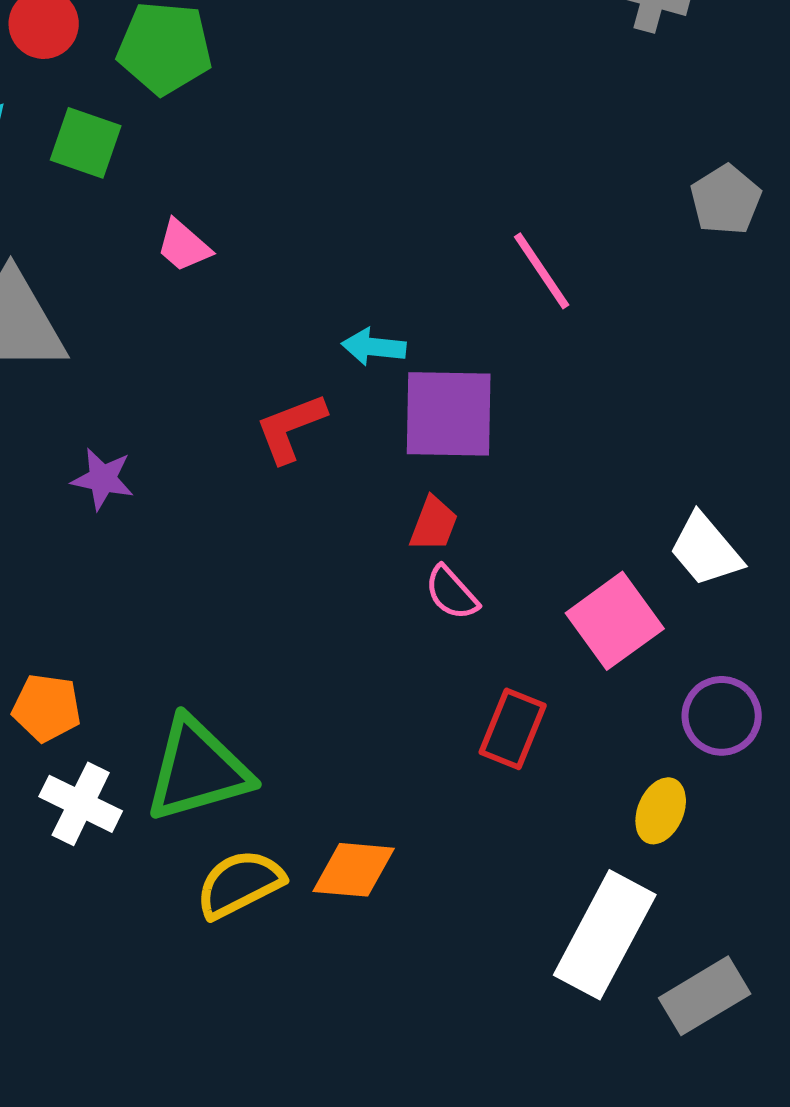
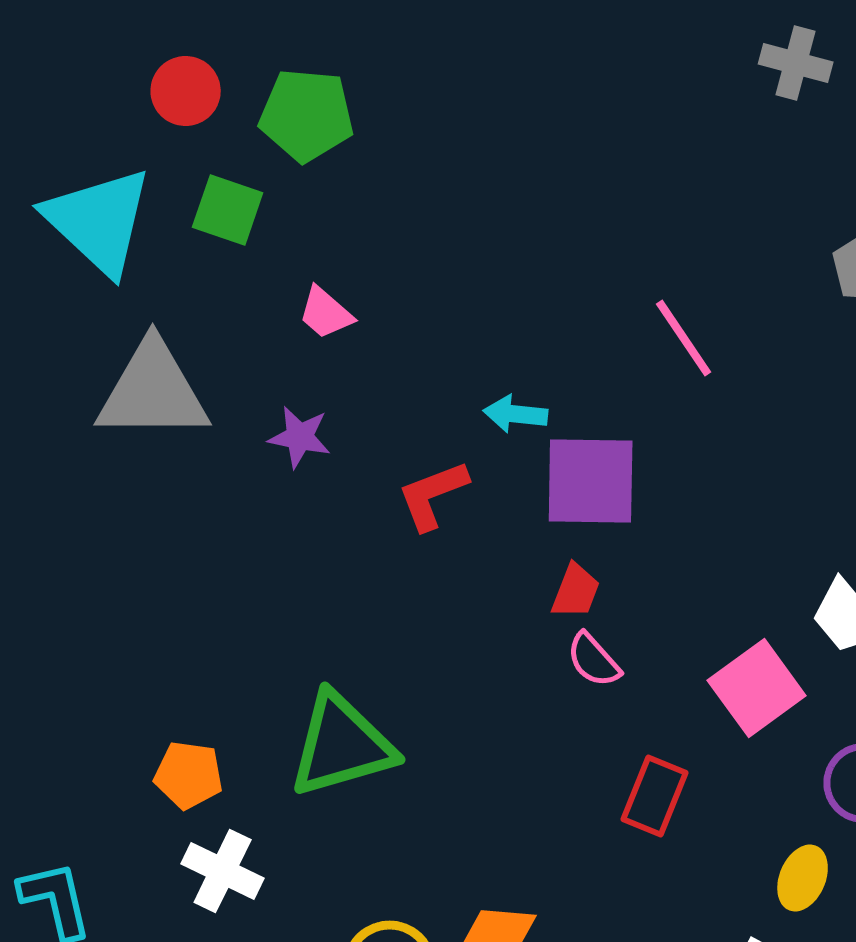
purple star: (103, 479) -> (300, 437), moved
green triangle: (198, 770) -> (342, 745), moved

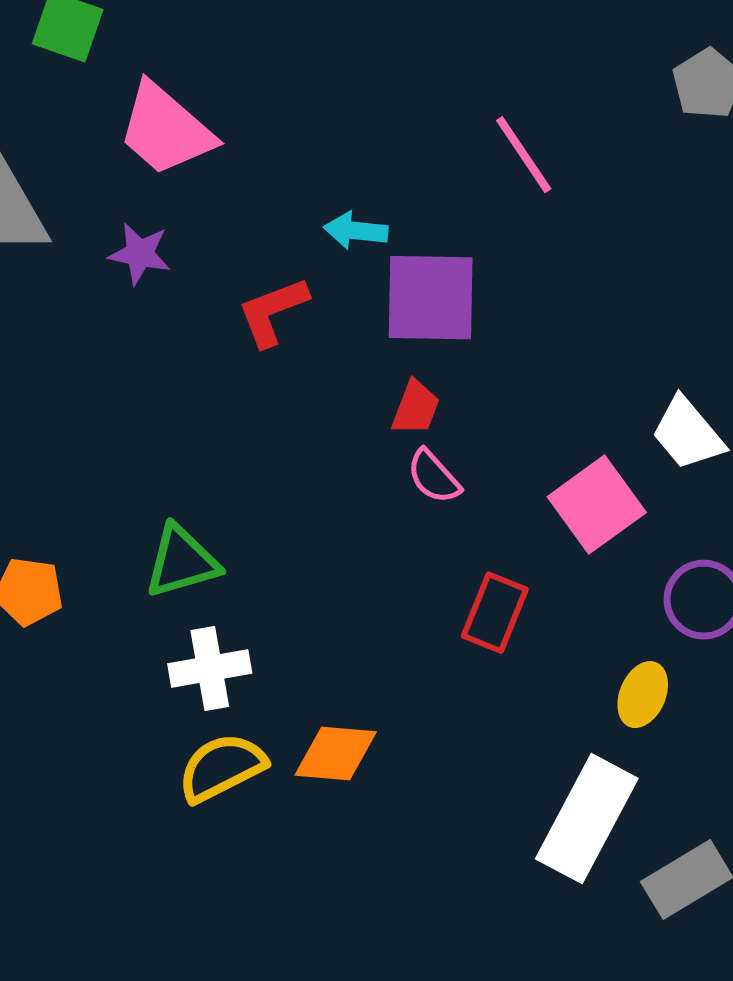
pink trapezoid: (326, 313) -> (166, 130), size x1.8
green triangle: (342, 745) -> (182, 562), size x0.7
white cross: (223, 871) -> (210, 669), moved, turned -36

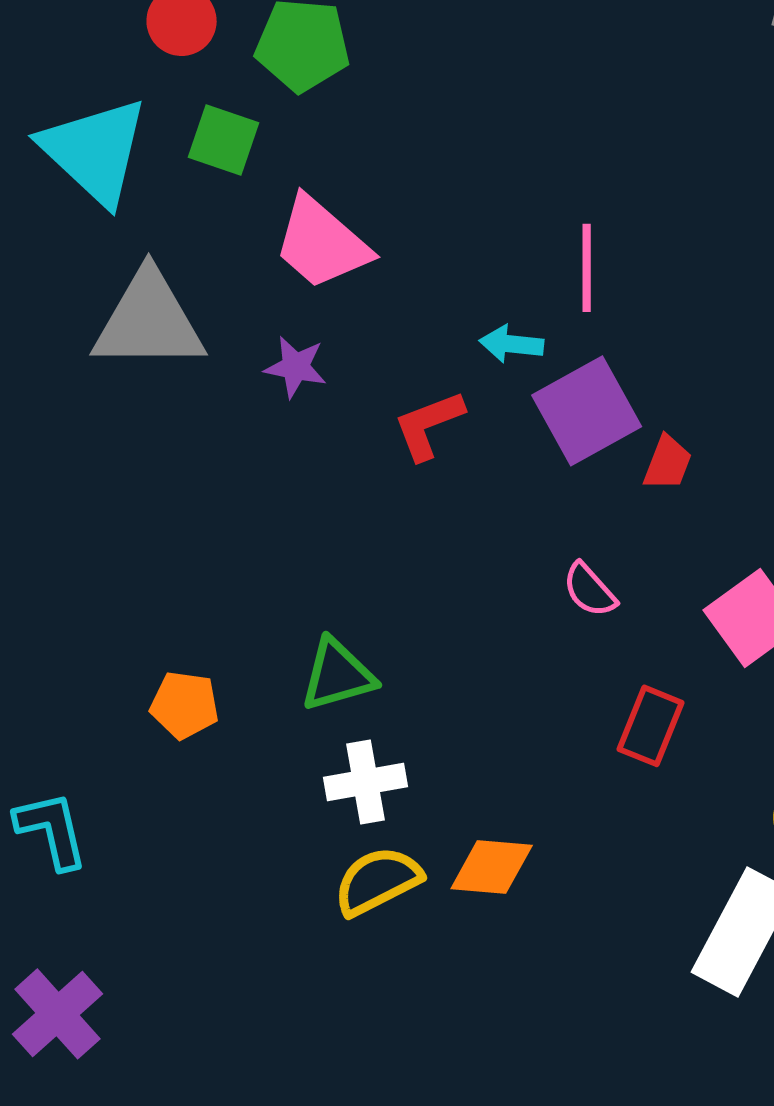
pink line: (524, 155) -> (587, 268), moved, turned 34
purple square: (431, 298) -> (587, 411), turned -30
red trapezoid: (416, 408) -> (668, 463), moved

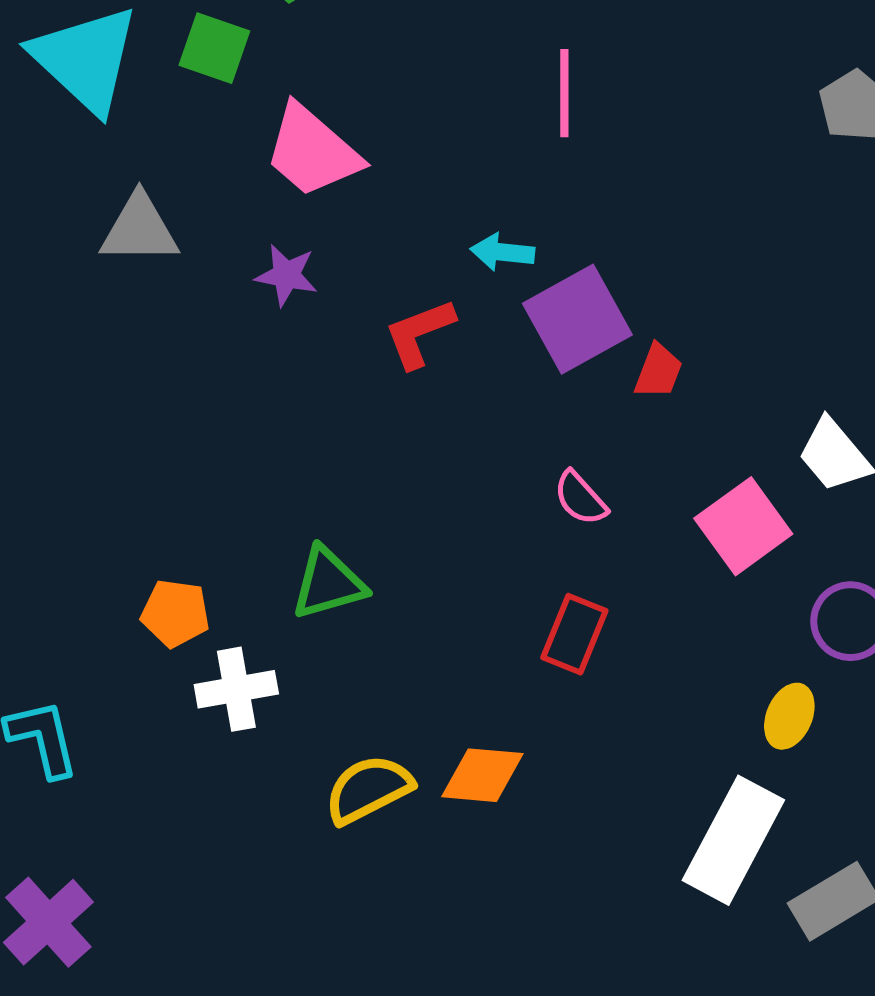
pink line: (587, 268) -> (564, 93), moved
gray triangle: (149, 321) -> (139, 229), size x0.7
red rectangle: (651, 726) -> (574, 634), moved
white cross: (366, 782) -> (236, 689), moved

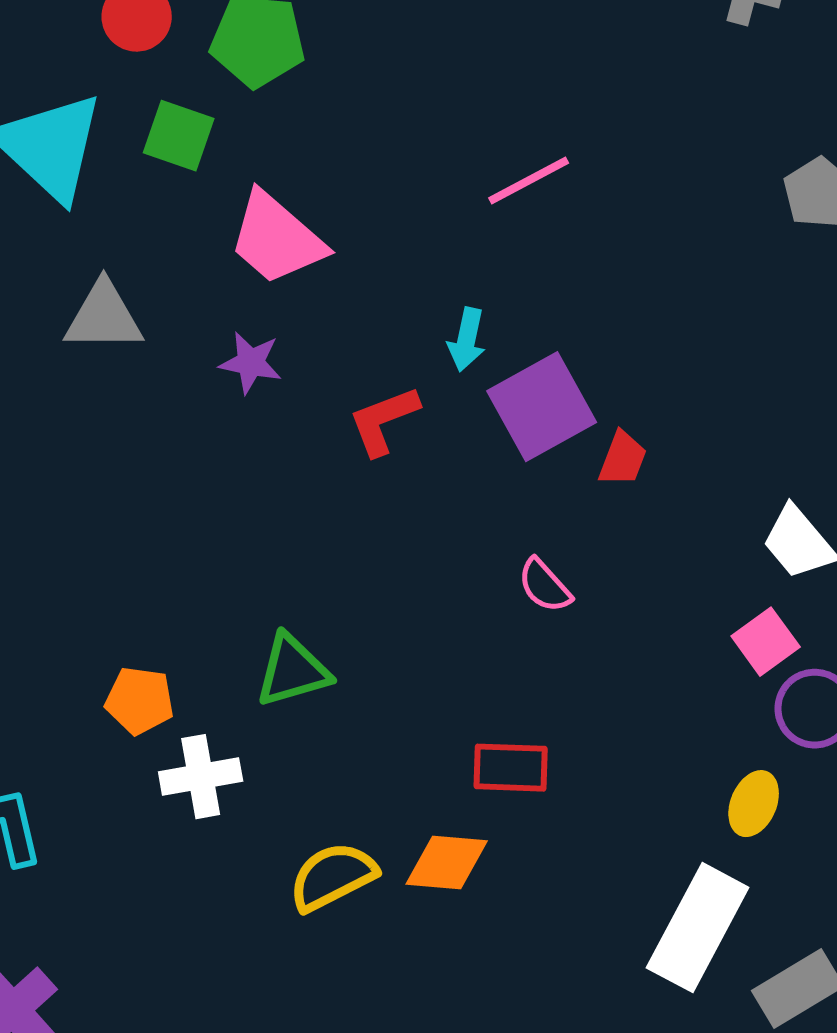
pink line: (564, 93) -> (529, 181), turned 62
cyan arrow: (502, 252) -> (467, 340), turned -84
pink square: (743, 526) -> (766, 642), moved, size x0.7
red rectangle: (574, 634) -> (511, 768), moved, turned 70

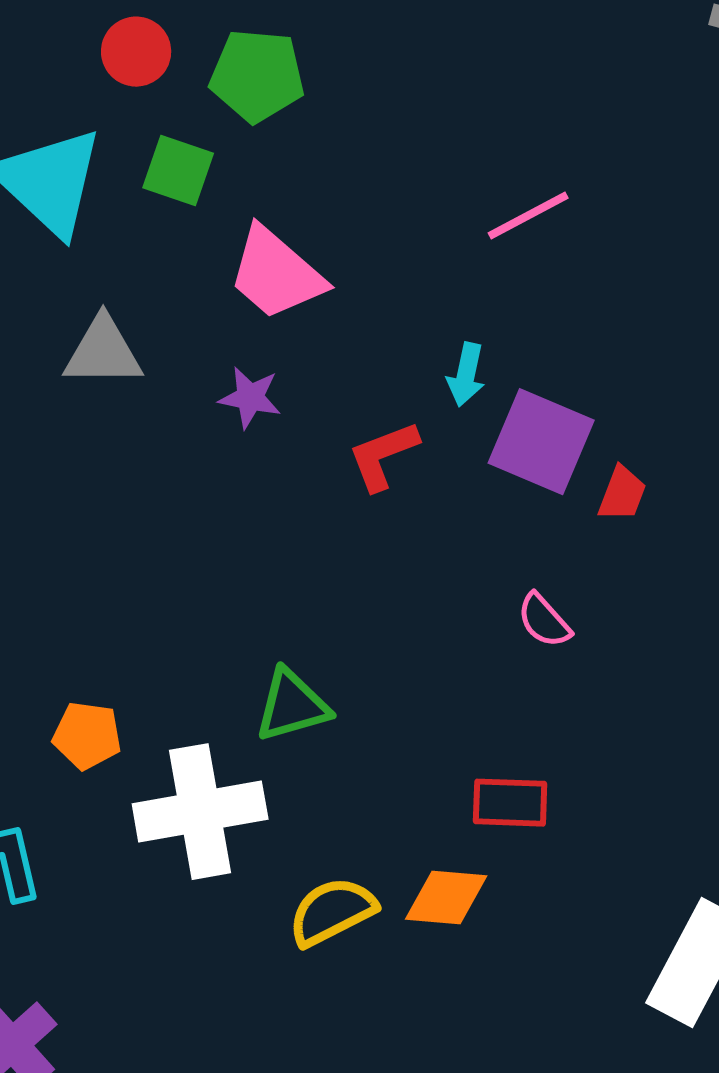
purple square: (542, 407) -> (541, 442), turned -38
orange pentagon: (140, 701) -> (87, 736), moved
white cross: (201, 777) -> (200, 812), size x1.6

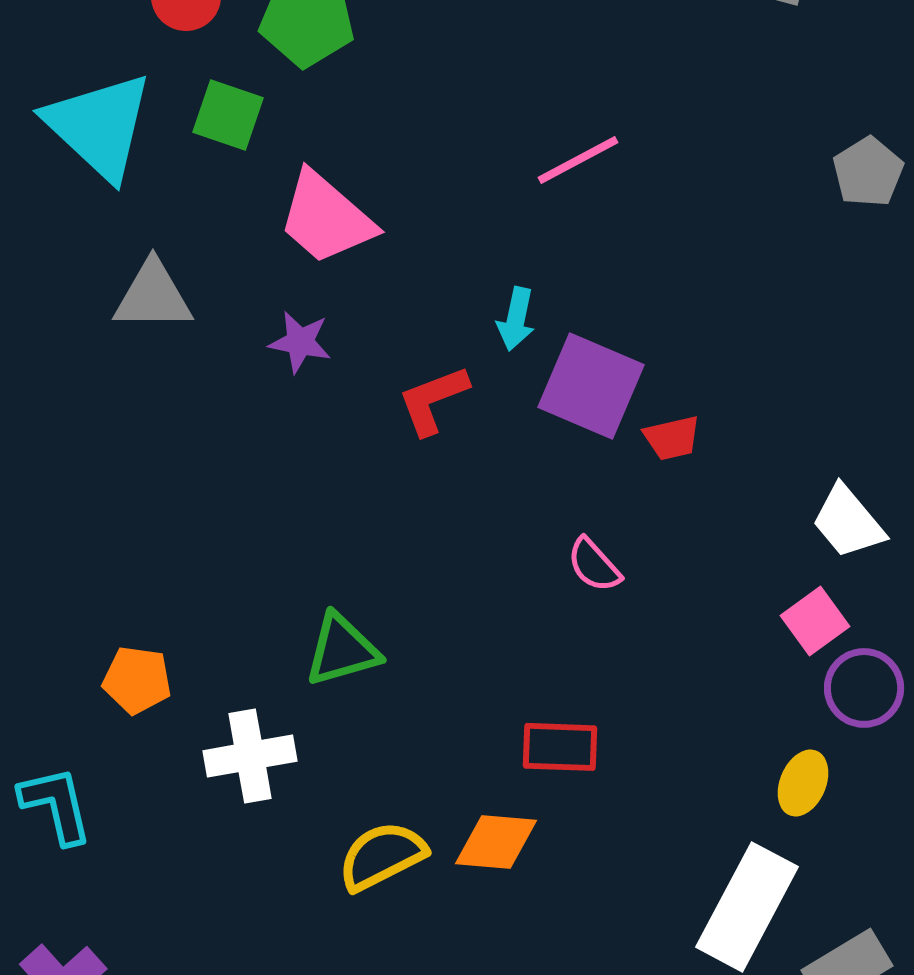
red trapezoid: (622, 494) -> (672, 438), turned 56
white cross: (200, 812) -> (250, 756), size x0.7

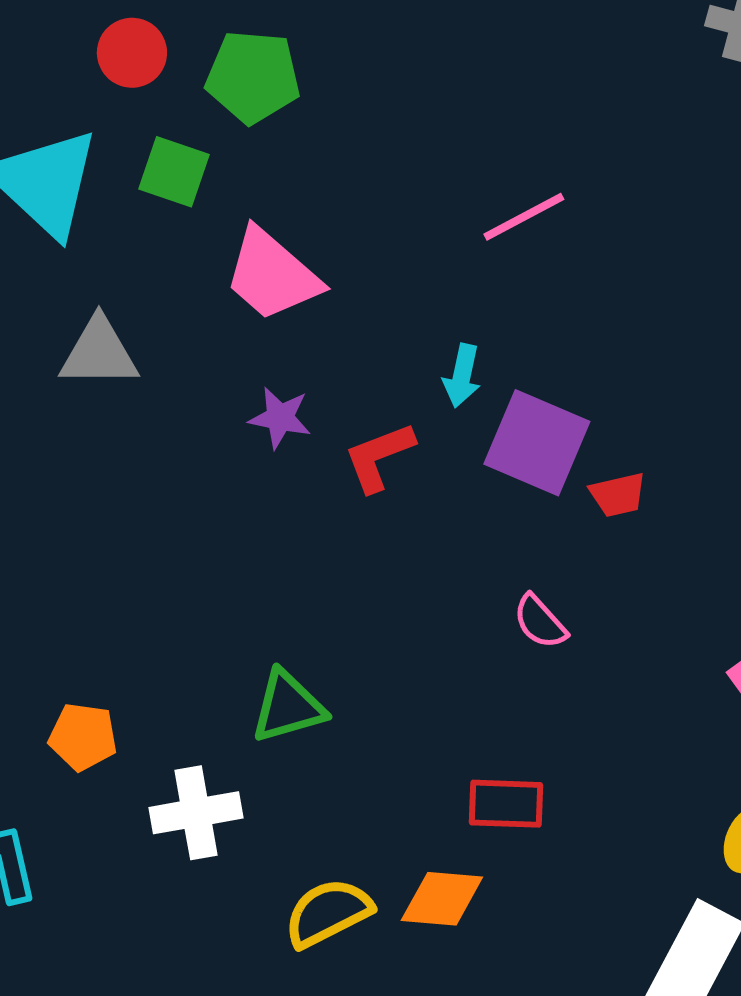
purple star: (300, 342) -> (280, 418), moved

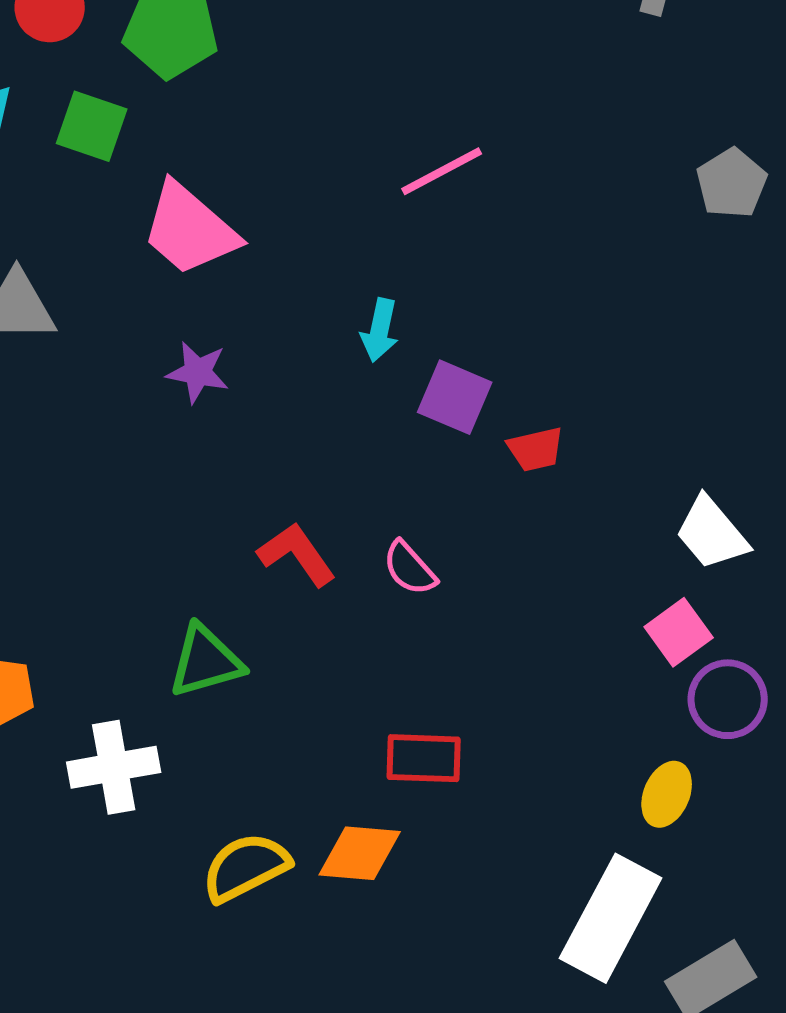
purple square: (537, 443) -> (455, 397), size x0.7
red L-shape: (379, 457) -> (297, 554), moved, turned 76
pink semicircle: (540, 622) -> (410, 568), moved

